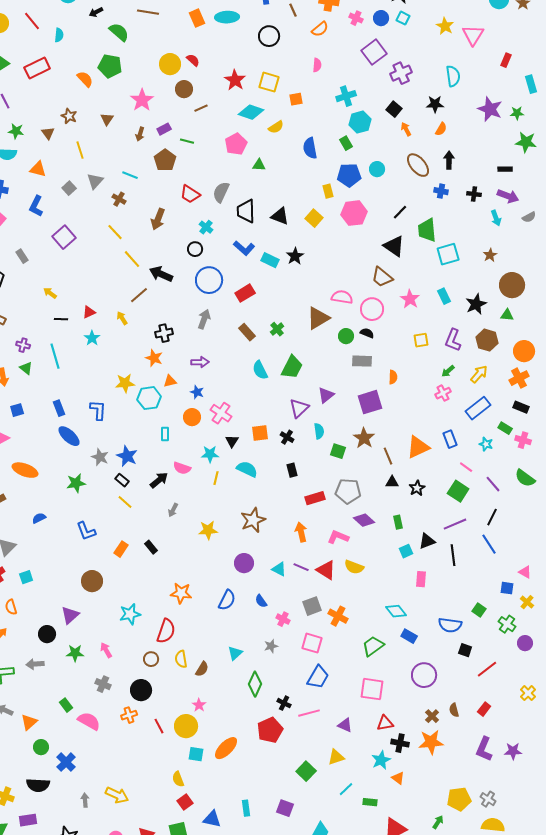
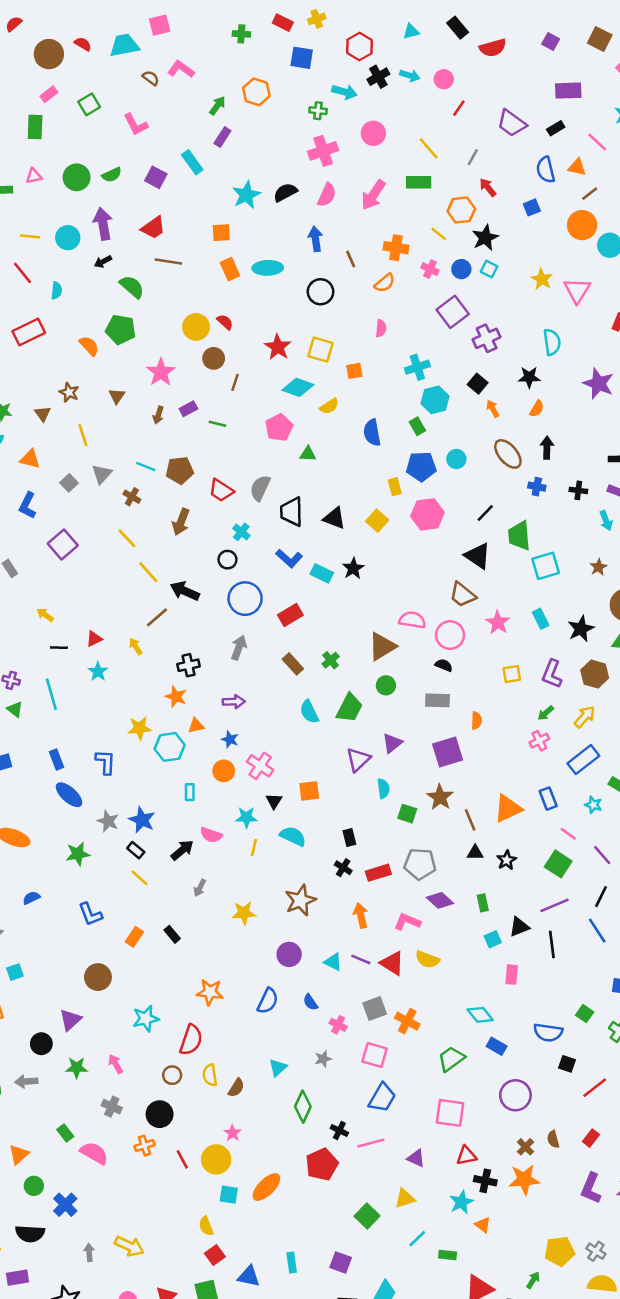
brown line: (201, 108) -> (235, 382), turned -48
brown pentagon: (165, 160) -> (180, 470), moved, turned 30
green circle: (346, 336) -> (386, 685), moved
black cross: (287, 437) -> (343, 868), moved

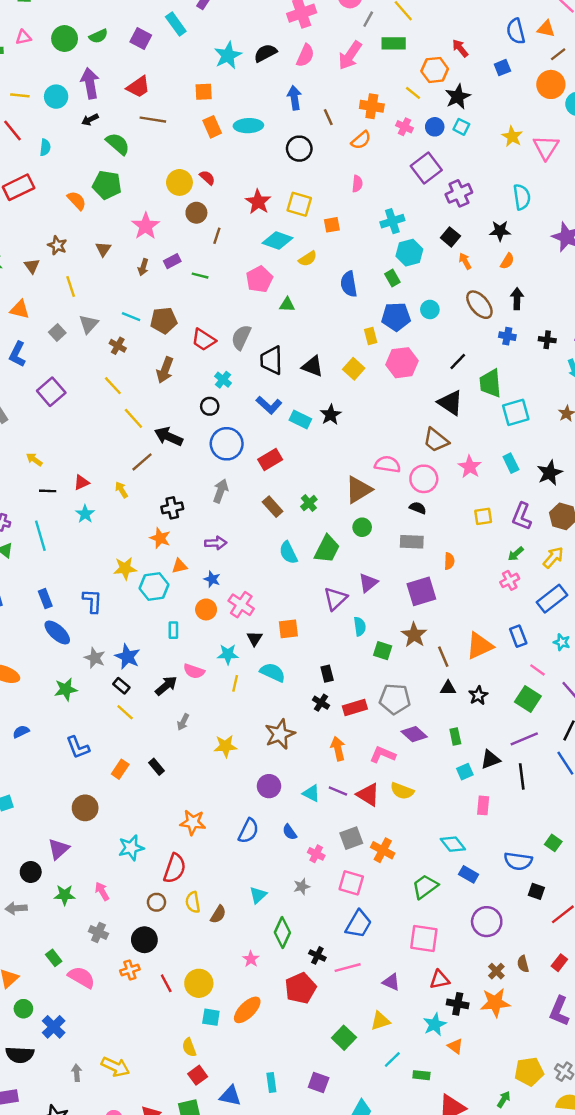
gray line: (473, 157) -> (368, 19), moved
pink star: (233, 1133) -> (251, 959), moved

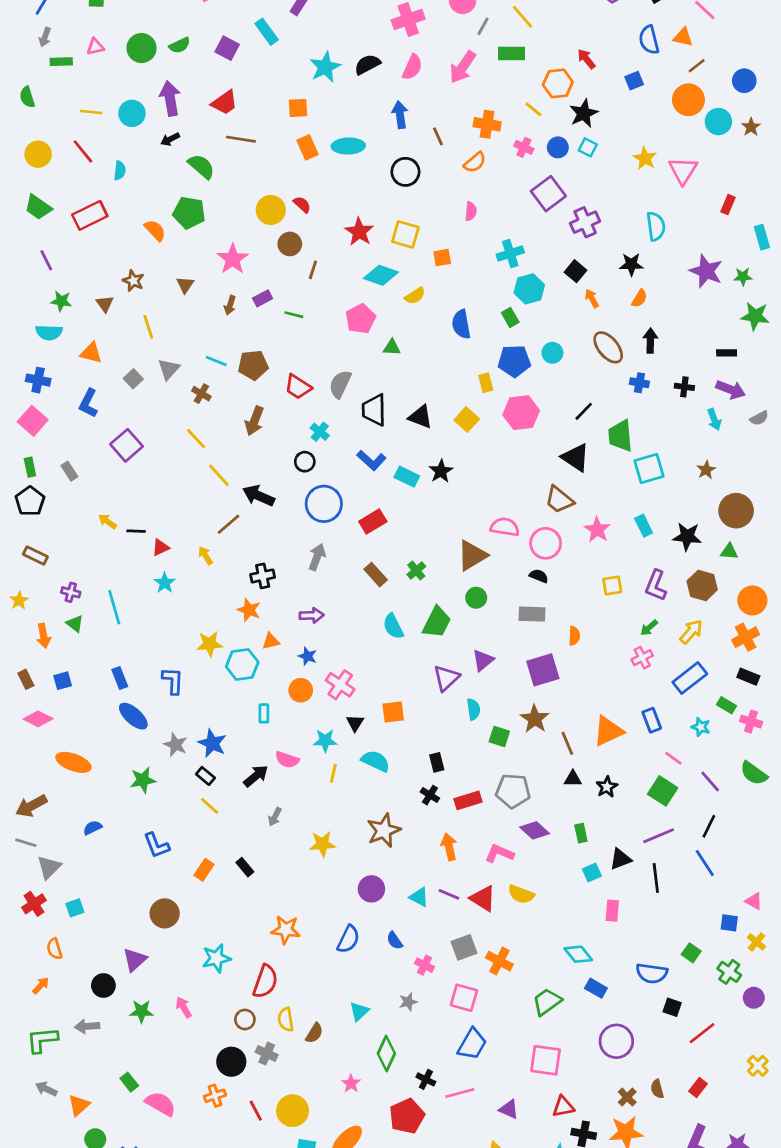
black star: (550, 473) -> (687, 537), turned 30
black line: (48, 491) -> (136, 531), moved
gray cross: (98, 932) -> (267, 1054), moved

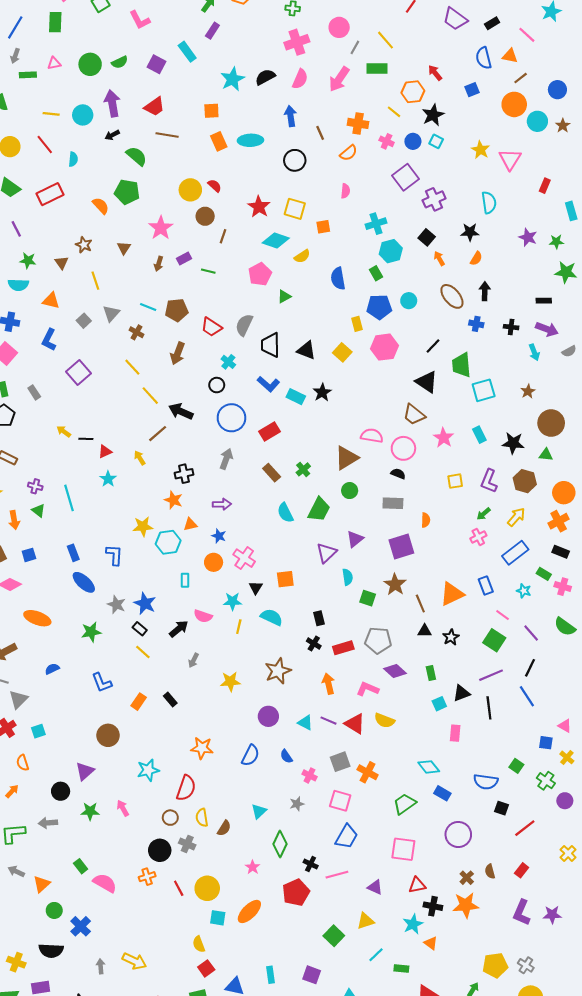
purple star: (706, 271) -> (528, 237), size x0.7
green triangle: (392, 347) -> (284, 296), turned -32

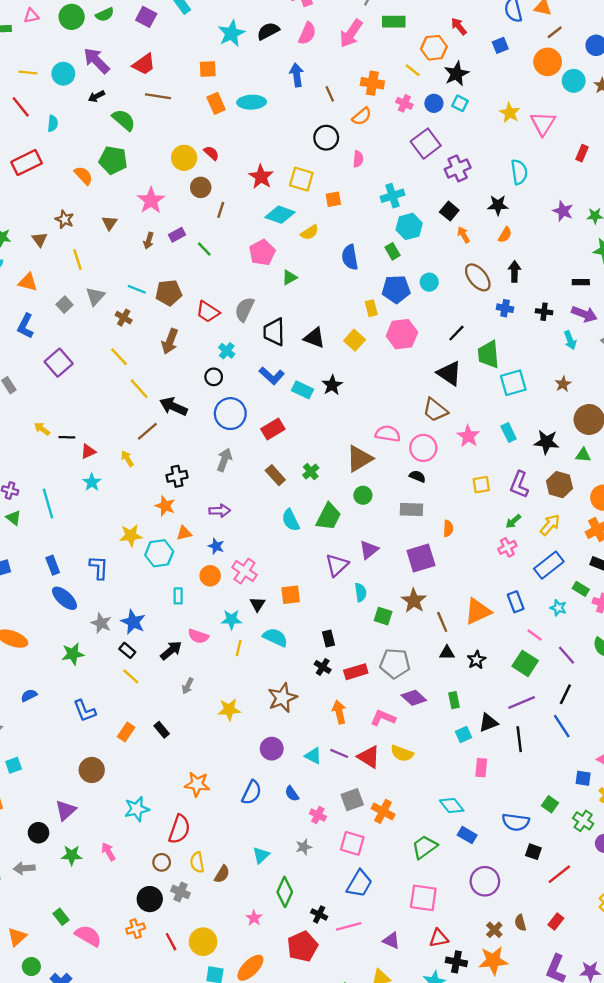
purple arrow: (112, 103) -> (96, 61), turned -35
black circle: (295, 160) -> (326, 138), moved
green line: (208, 271) -> (204, 249), turned 32

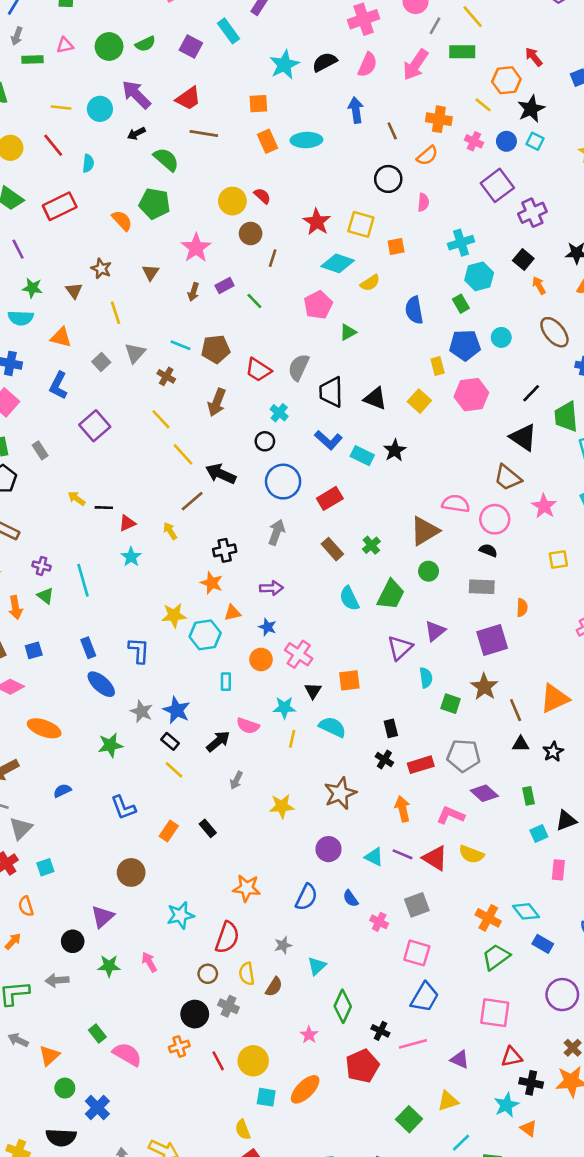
orange cross: (383, 811) -> (488, 918), moved
gray star: (304, 847) -> (283, 945), moved

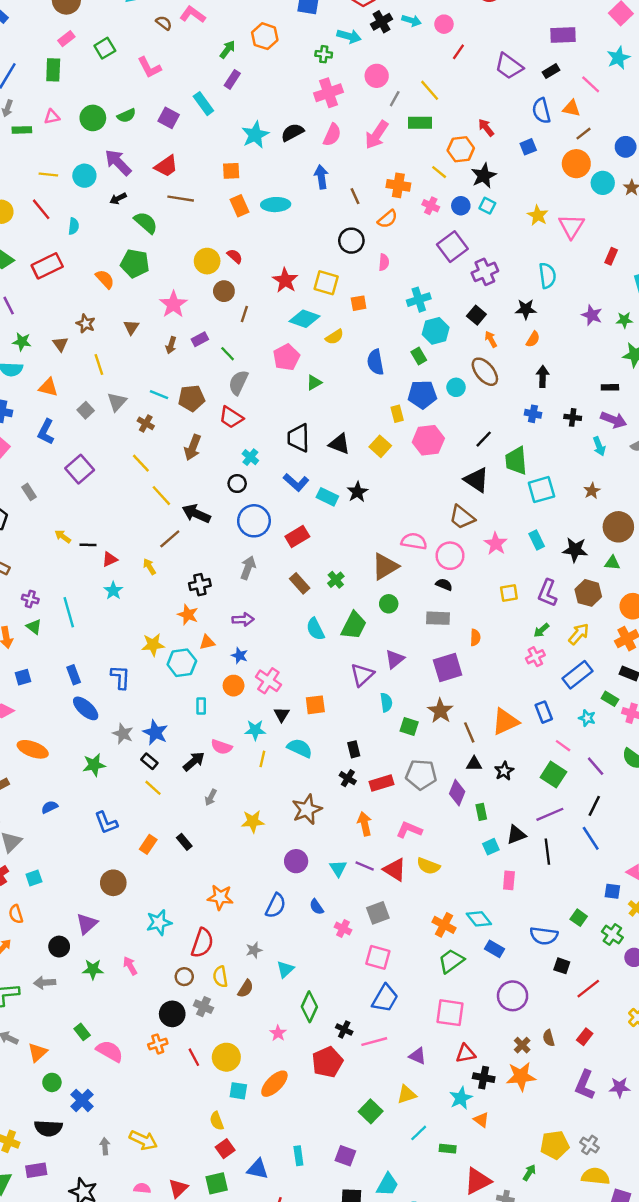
brown ellipse: (554, 332) -> (485, 372), moved
gray semicircle: (299, 367) -> (238, 383), moved
purple diamond: (484, 793) -> (457, 793), moved, turned 70
cyan triangle: (374, 857) -> (338, 868), turned 30

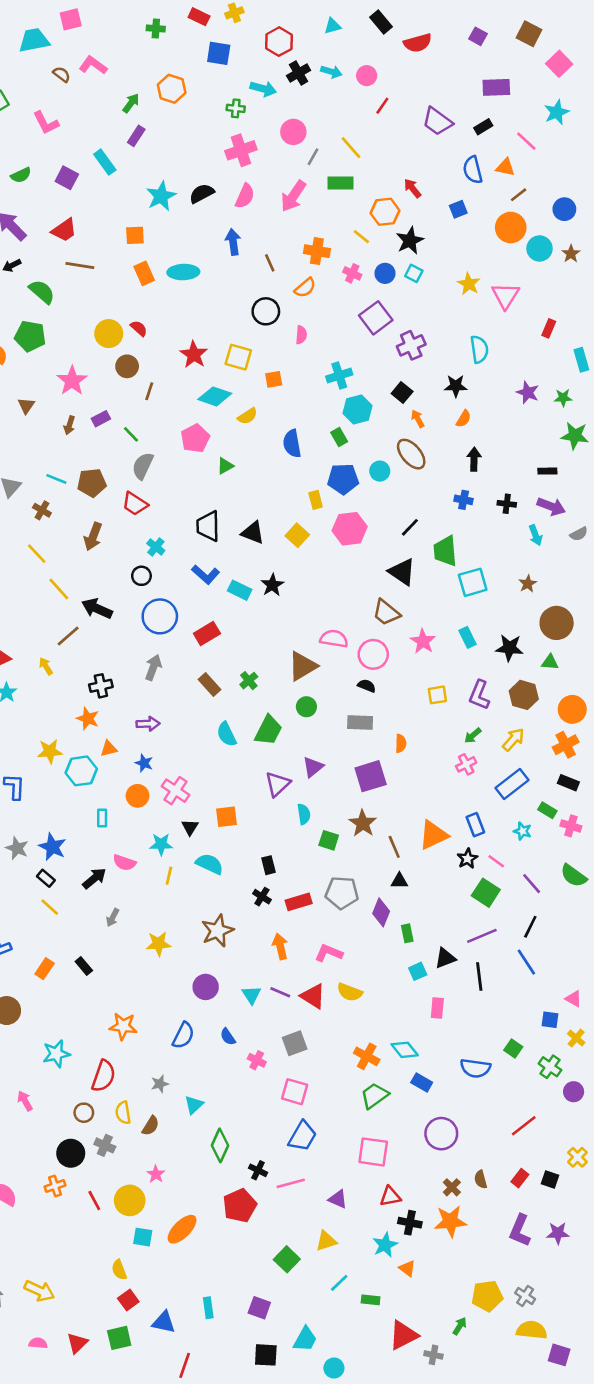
black star: (504, 771) -> (467, 859), moved
black square: (562, 966) -> (550, 1179), moved
pink star: (278, 1033) -> (156, 1174), moved

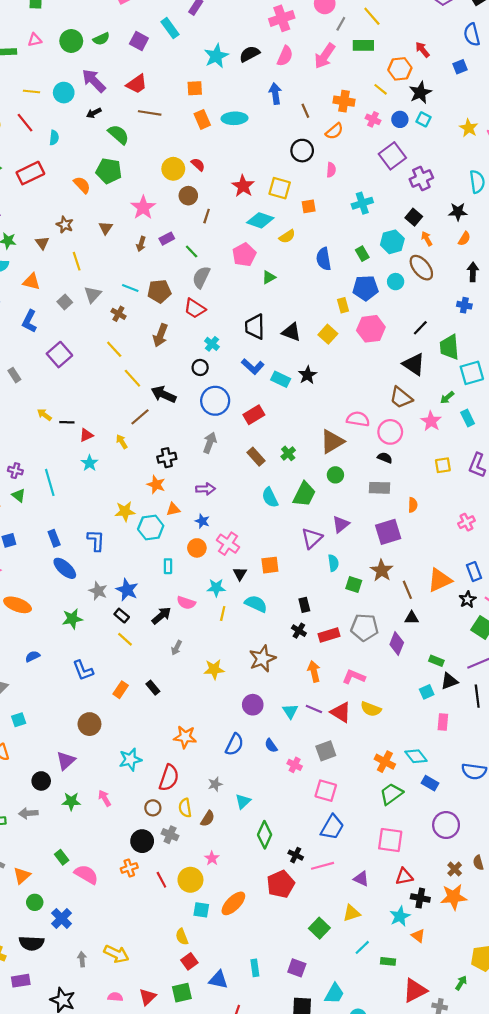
cyan hexagon: (357, 410) -> (392, 242), moved
green arrow: (473, 736) -> (447, 398), moved
green rectangle: (407, 933) -> (436, 661), moved, turned -56

